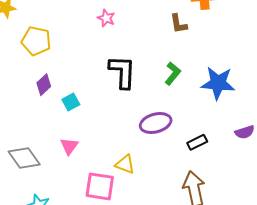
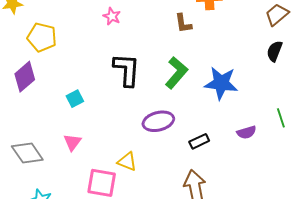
green L-shape: (173, 74) -> (176, 73), size x1.4
purple diamond: (44, 85) -> (25, 77), moved, size x1.4

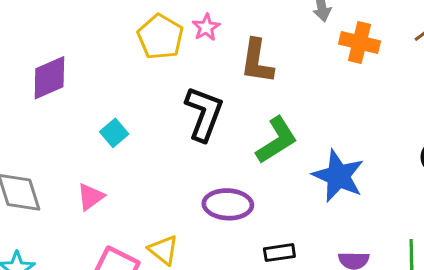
brown L-shape: (183, 23) -> (257, 61), moved, size x1.4
yellow pentagon: (42, 37) -> (160, 37), moved
cyan square: (75, 99) -> (114, 133), turned -30

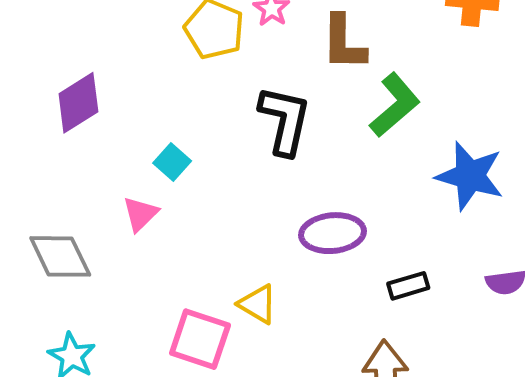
green L-shape: (277, 140) -> (395, 105), moved
pink triangle: (91, 197) -> (140, 214), moved

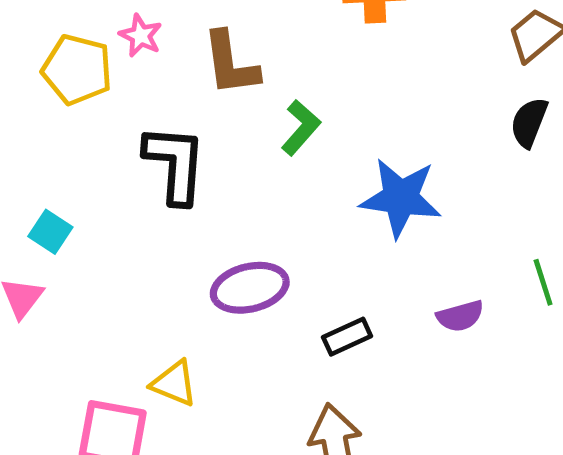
green L-shape: (395, 105) -> (301, 128), size x0.7

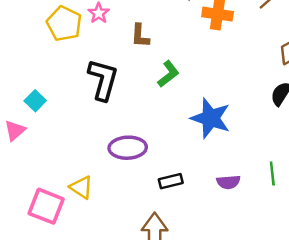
brown L-shape: (231, 64) -> (140, 36), size x0.7

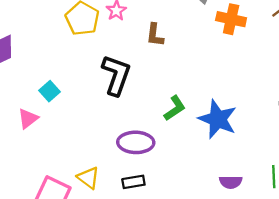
green L-shape: (168, 74) -> (175, 108), moved
black rectangle: (171, 181) -> (133, 182), moved

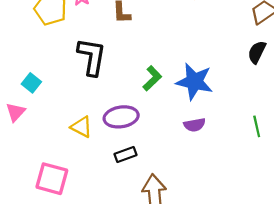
yellow triangle: (88, 178) -> (81, 127), moved
purple semicircle: (231, 182) -> (195, 125), moved

